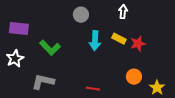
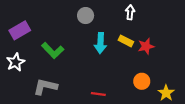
purple rectangle: (19, 29) -> (20, 30), turned -36

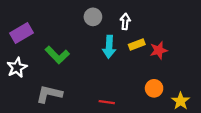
white arrow: (130, 12) -> (125, 21), moved
yellow rectangle: (126, 41) -> (137, 45), turned -48

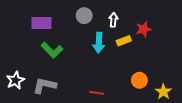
purple rectangle: (22, 33) -> (41, 23), moved, turned 30
red star: (159, 50) -> (144, 29), moved
white star: (17, 68) -> (15, 80), moved

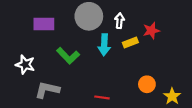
gray circle: (84, 16) -> (89, 16), size x1.6
green L-shape: (52, 50) -> (68, 56), moved
white star: (15, 80) -> (25, 65), moved, turned -30

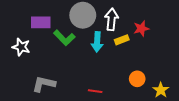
white arrow: (120, 21) -> (112, 19), size x1.5
green L-shape: (68, 56) -> (64, 38), moved
white star: (25, 65) -> (21, 47), moved

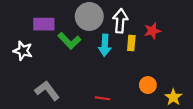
yellow rectangle: (122, 40) -> (131, 43), turned -64
gray L-shape: (44, 84) -> (47, 91), turned 40

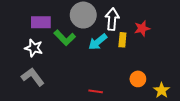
cyan arrow: (105, 45) -> (98, 42), turned 48
white star: (23, 51) -> (34, 48), moved
gray L-shape: (47, 91) -> (33, 77), moved

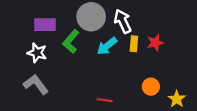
white arrow: (112, 19) -> (123, 21), turned -30
red star: (142, 28) -> (155, 43), moved
green L-shape: (65, 38) -> (71, 42), turned 85

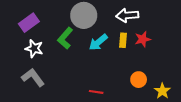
white arrow: (123, 21) -> (127, 15), moved, turned -70
purple rectangle: (45, 25) -> (29, 23), moved, turned -36

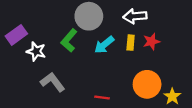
purple rectangle: (29, 23) -> (16, 35), moved
gray L-shape: (33, 77) -> (53, 82), moved
orange circle: (139, 80) -> (147, 84), size x1.6

